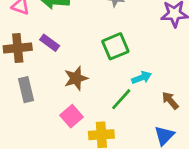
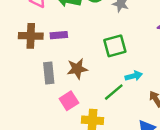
purple rectangle: (50, 43) -> (59, 35), turned -49
gray rectangle: (26, 90) -> (49, 73), moved

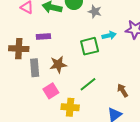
brown cross: (31, 36) -> (19, 49), moved
cyan arrow: (134, 76) -> (109, 35), moved

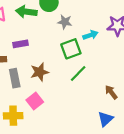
gray star: (95, 12) -> (65, 22), moved
green line: (88, 84) -> (78, 74), moved
yellow cross: (70, 107) -> (13, 116), moved

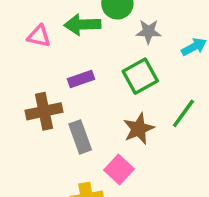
green square: (71, 49) -> (140, 76), moved
brown star: (39, 72) -> (139, 129), moved

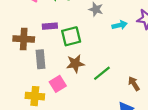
green square: (140, 76) -> (71, 36), moved
green line: (183, 113) -> (102, 73), moved

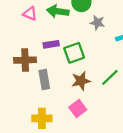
green line: (102, 73) -> (110, 77), moved
pink square: (58, 84) -> (78, 108), moved

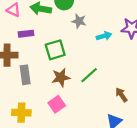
purple rectangle: (51, 44) -> (26, 34), moved

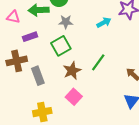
gray star: (79, 21) -> (66, 22), moved

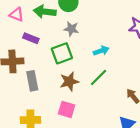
cyan arrow: (104, 23) -> (101, 51), moved
purple rectangle: (30, 37) -> (31, 38), turned 32
pink square: (74, 97) -> (67, 109), turned -35

